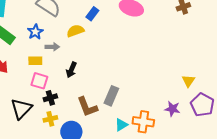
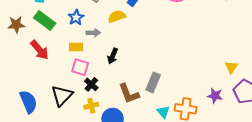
black cross: (50, 98) -> (91, 84), turned -32
cyan triangle: (121, 125) -> (163, 112), turned -40

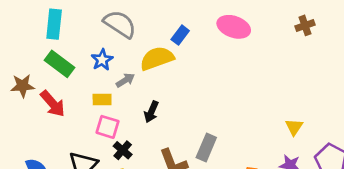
yellow semicircle: (117, 16) -> (157, 58), size x1.4
brown star: (16, 25) -> (23, 86), moved
gray arrow: (93, 33) -> (125, 80), turned -32
yellow triangle: (231, 67) -> (294, 127), moved

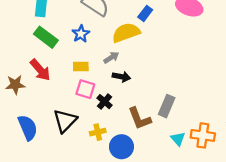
gray arrow: (125, 80) -> (111, 58), moved
brown star: (23, 86) -> (15, 85), moved
black arrow: (151, 112) -> (121, 77), turned -102
black cross: (123, 150) -> (105, 102), moved

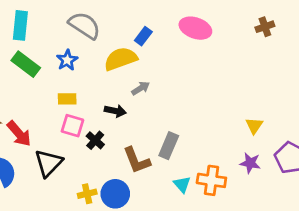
gray arrow: (111, 58) -> (141, 88), moved
red arrow: (40, 70) -> (19, 134), moved
yellow cross: (98, 132) -> (87, 194), moved

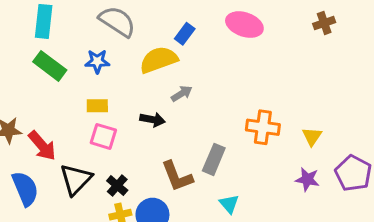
blue star: (67, 60) -> (97, 61), turned 30
black cross: (95, 140) -> (117, 186), moved
orange cross: (211, 180) -> (263, 127), moved

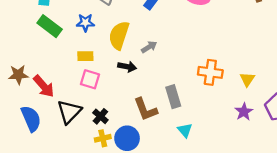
yellow semicircle: (159, 60) -> (119, 35), moved, turned -52
gray rectangle: (214, 159) -> (173, 97), turned -40
purple star: (307, 179) -> (244, 112), turned 30

